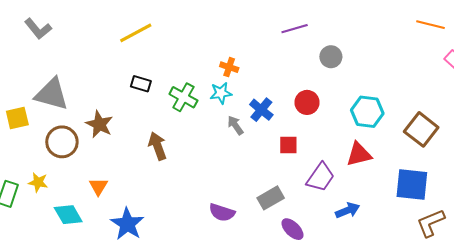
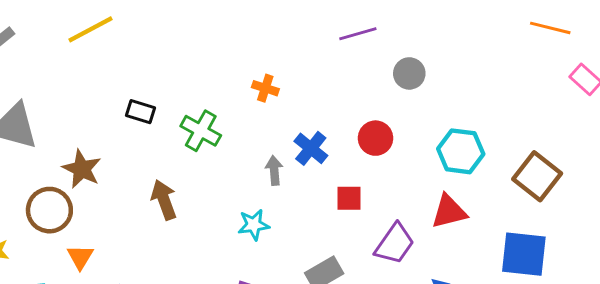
yellow line: (136, 33) -> (91, 29), moved
cyan star: (221, 93) -> (254, 225), moved
gray arrow: (235, 125) -> (274, 170), turned 30
brown circle: (62, 142) -> (49, 210), moved

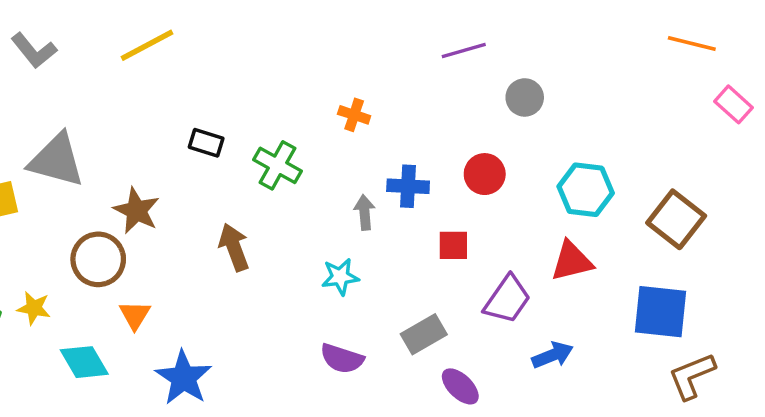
blue cross: (311, 148) -> (408, 186), turned -36

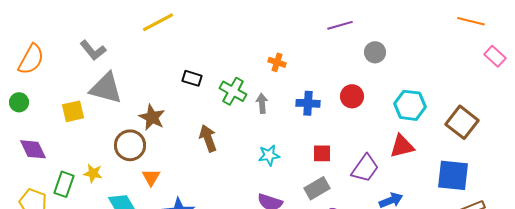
gray L-shape: (34, 50) -> (93, 50), moved
gray arrow: (365, 212) -> (262, 103), moved
red square: (453, 245) -> (322, 153), moved

